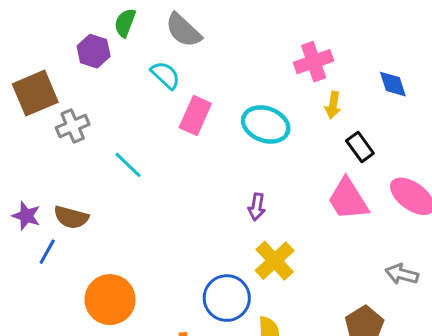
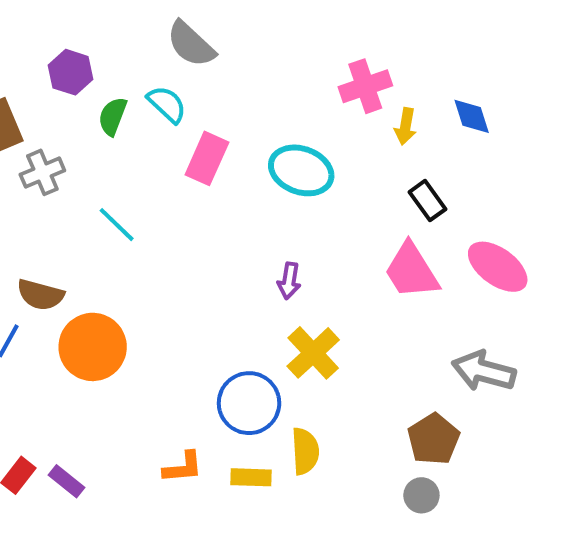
green semicircle: (125, 23) -> (113, 116), moved
yellow arrow: (333, 105) -> (405, 126), moved
gray arrow: (402, 274) -> (484, 371), size x1.4
orange circle: (110, 300) -> (93, 347), moved

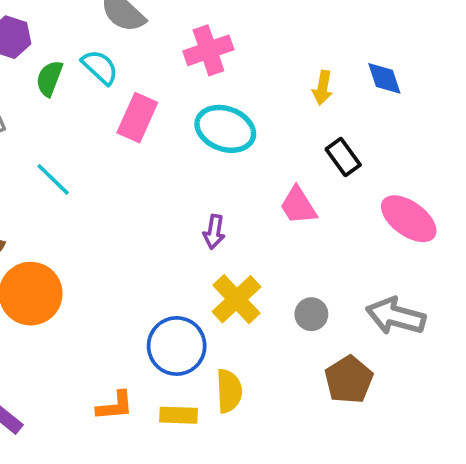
pink cross: (365, 86) -> (208, 50), moved
pink trapezoid: (411, 271) -> (298, 206), moved, size x0.7
gray circle: (421, 495) -> (311, 314), moved

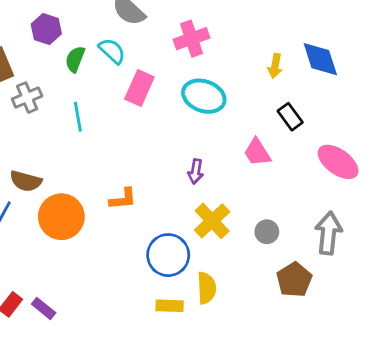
blue diamond: (384, 78) -> (320, 59), size x1.4
cyan line: (53, 179) -> (78, 117), moved, turned 36
gray arrow: (396, 316) -> (328, 233), turned 81
orange L-shape: (115, 406) -> (123, 199), moved

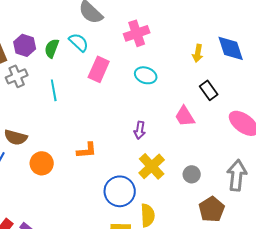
purple hexagon: (46, 29) -> (25, 45), moved
cyan ellipse: (204, 96) -> (146, 75), size x0.7
orange circle: (61, 217) -> (42, 163), size x0.7

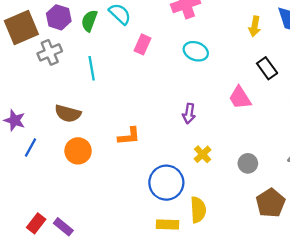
pink rectangle: (99, 69) -> (143, 44), size x0.7
brown semicircle: (16, 137) -> (68, 114), moved
yellow cross: (152, 166) -> (203, 154), size x0.6

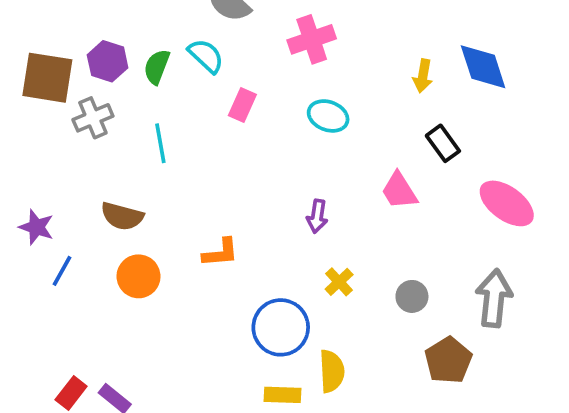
brown square: (21, 27) -> (47, 78), turned 32

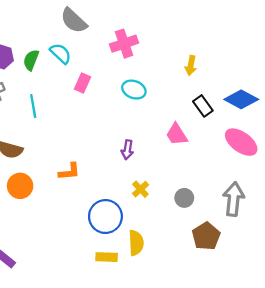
blue diamond: (483, 67) -> (241, 99), moved, turned -44

